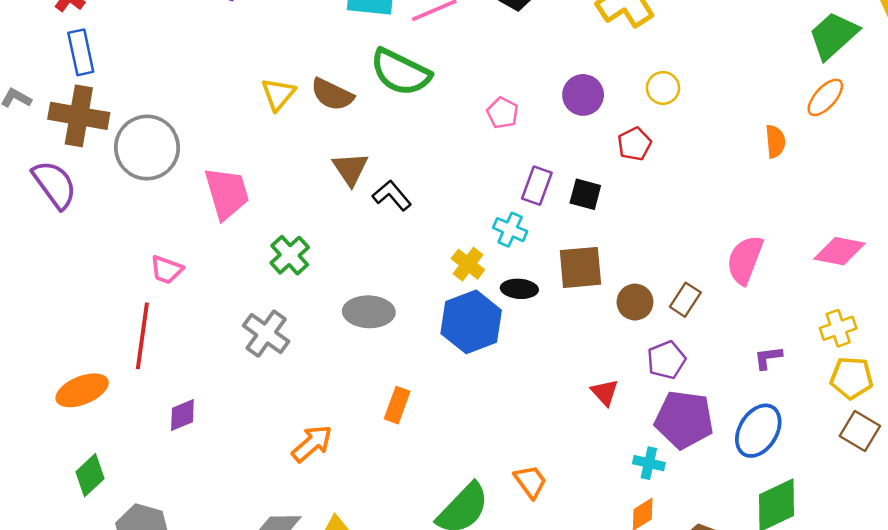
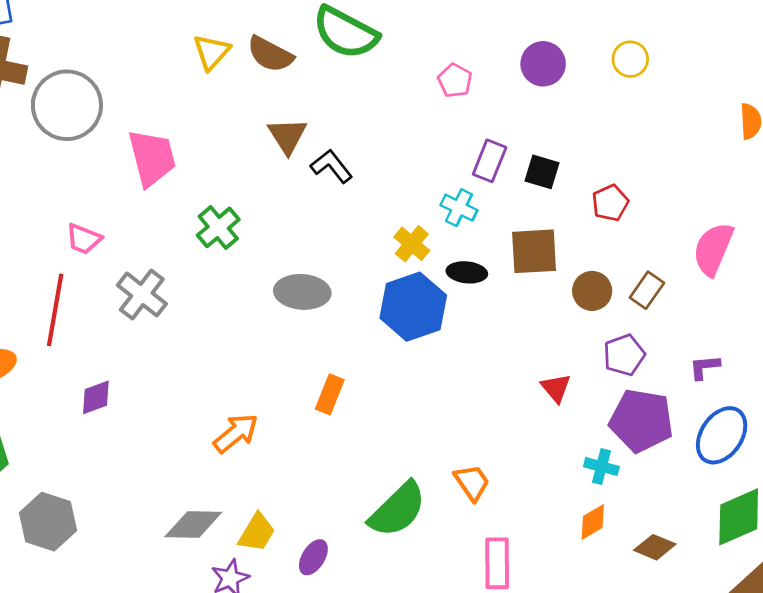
red pentagon: (634, 144) -> (610, 203), moved
gray cross: (266, 334) -> (142, 294), moved
purple L-shape: (768, 358) -> (705, 367), moved

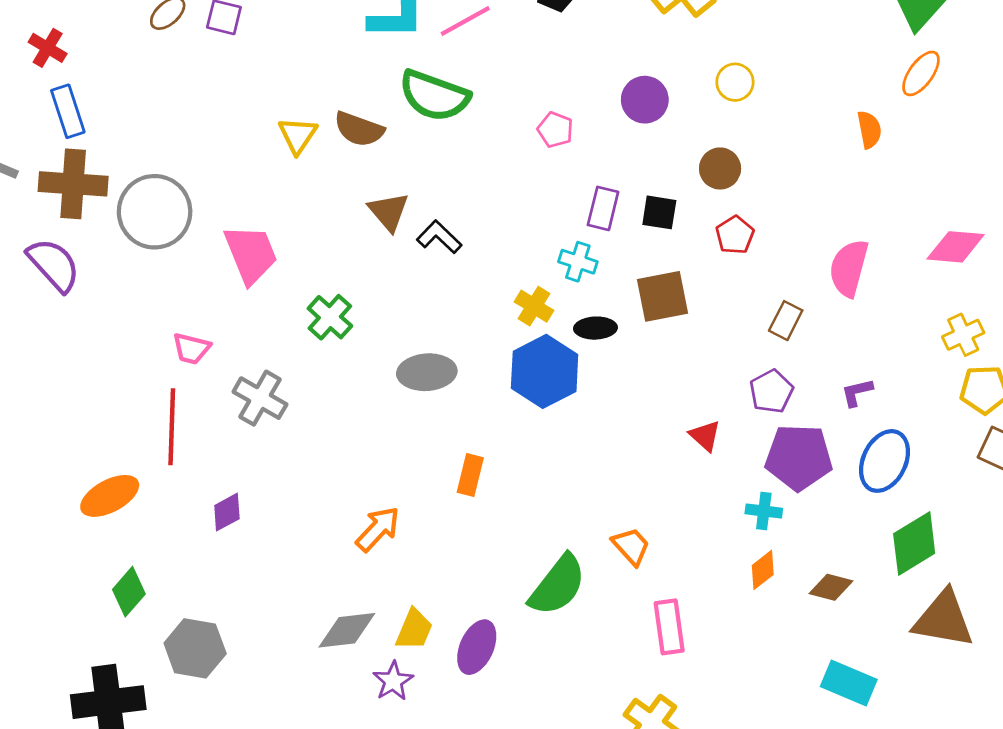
brown circle: (592, 291) -> (720, 168), moved
purple ellipse: (313, 557) -> (477, 647), size x1.4

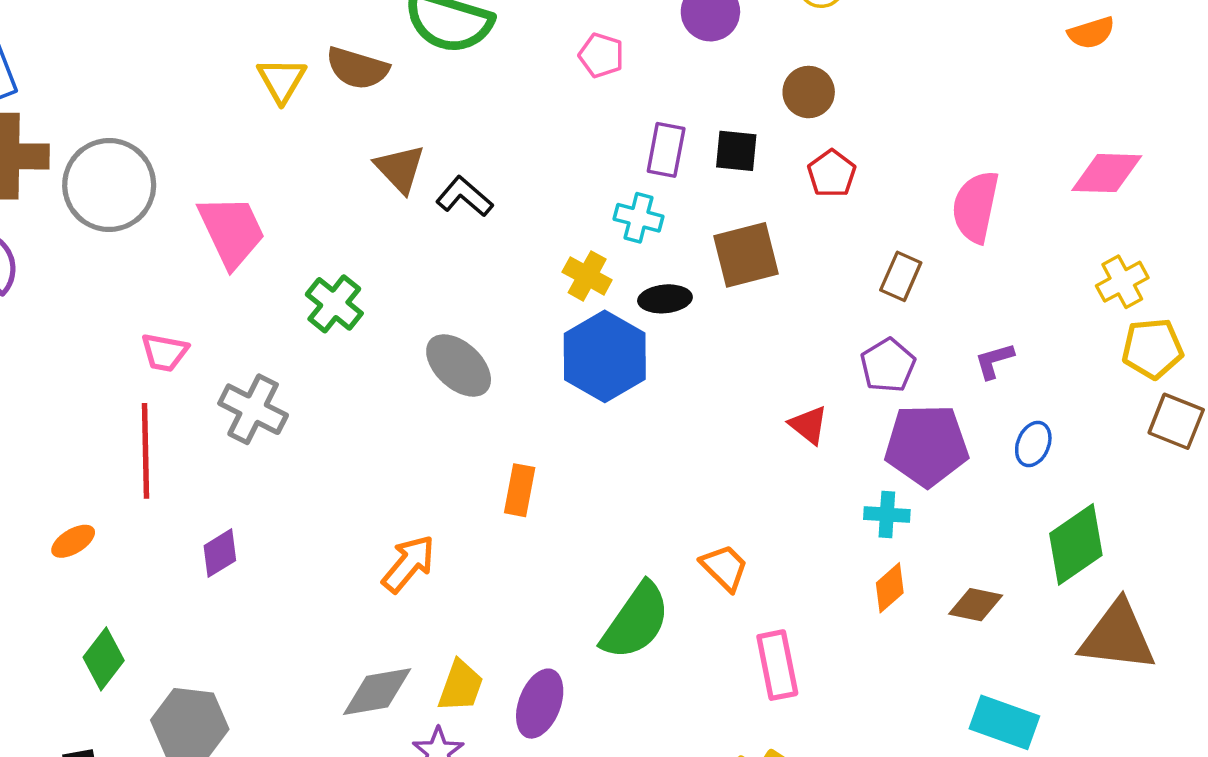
orange semicircle: (869, 130) -> (1091, 33), moved, turned 87
gray ellipse: (427, 372) -> (459, 366), turned 50
blue ellipse: (884, 461) -> (1033, 444), size x0.6
orange ellipse: (110, 496) -> (73, 541), size x0.6

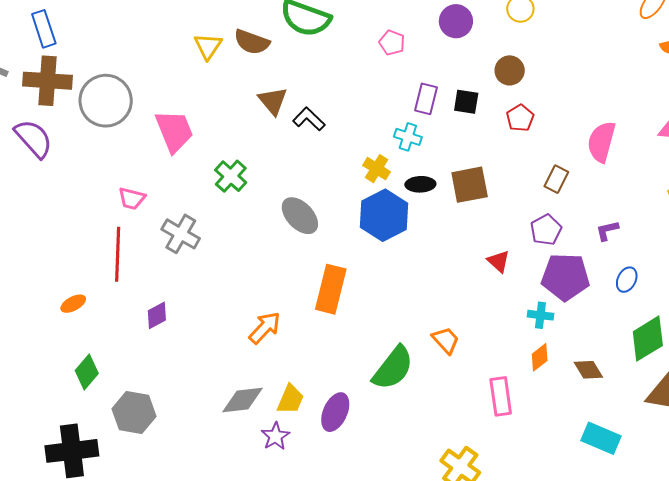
brown square: (746, 255) -> (470, 185), moved
orange rectangle: (520, 490) -> (331, 289), size x1.6
brown diamond: (976, 605) -> (588, 370), turned 44
pink rectangle: (777, 665) -> (501, 396), moved

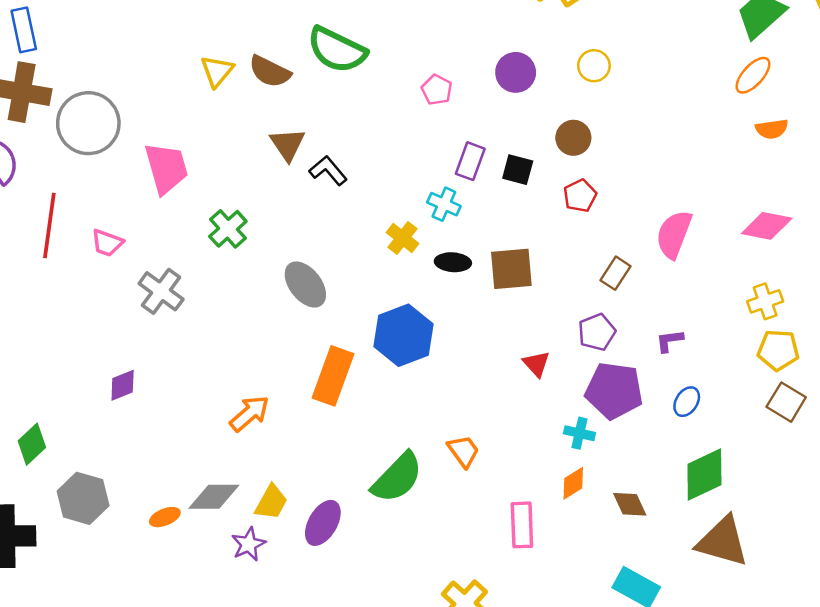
blue hexagon: (384, 215) -> (403, 335), moved
red line: (118, 254) -> (49, 225), moved
orange ellipse: (73, 304) -> (165, 517), moved

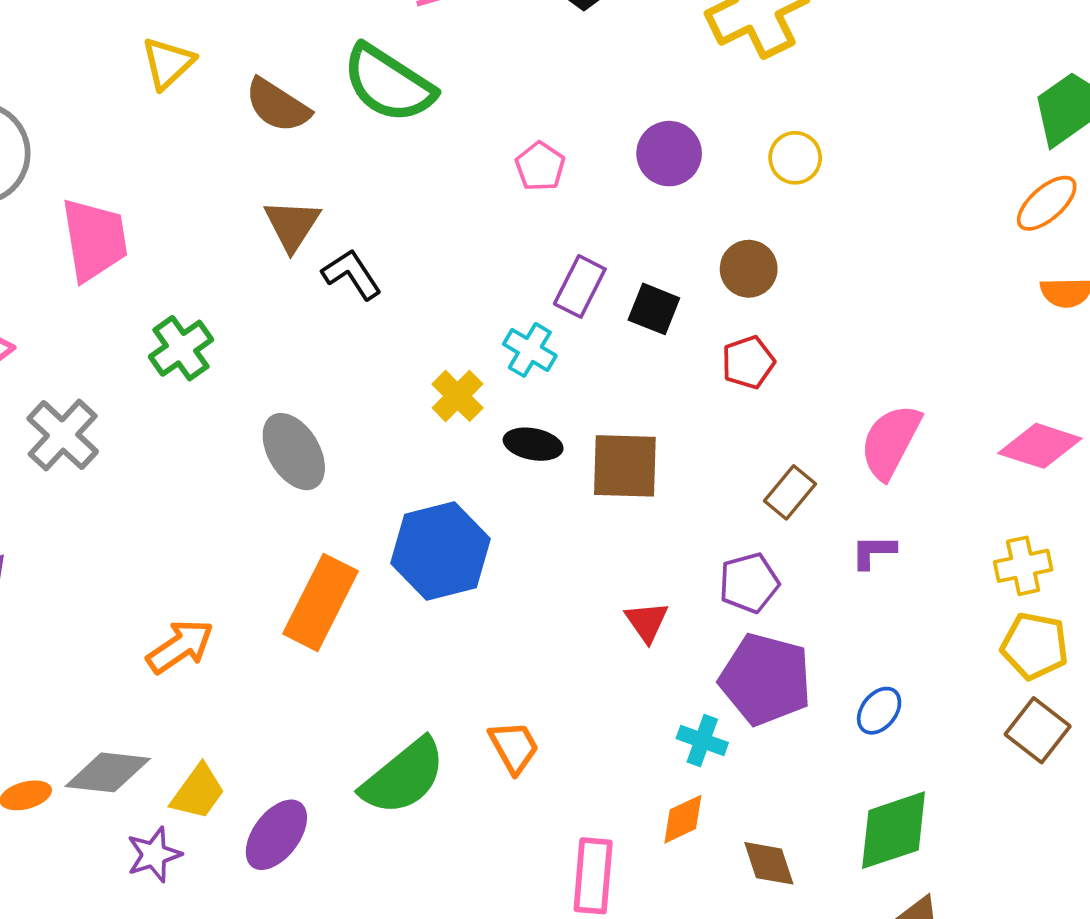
yellow triangle: (217, 71) -> (168, 63), moved
purple L-shape: (669, 341) -> (873, 552), moved

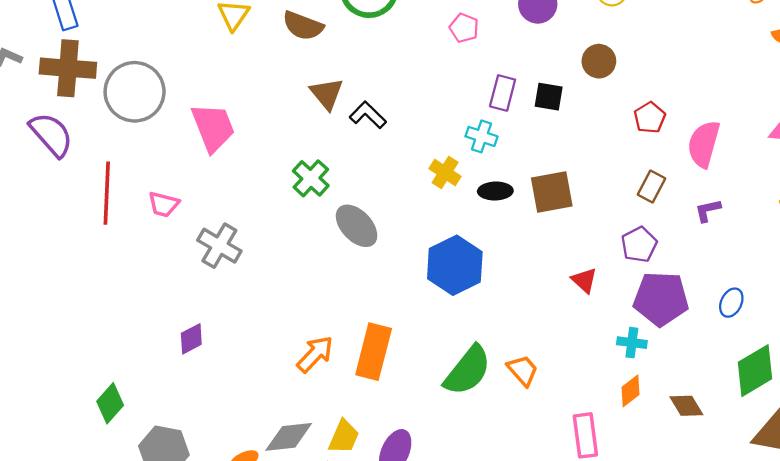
green cross: (181, 348) -> (311, 178), moved
red pentagon: (748, 362) -> (650, 118), moved
orange rectangle: (320, 602) -> (374, 352), moved
green semicircle: (403, 777) -> (468, 370), moved

